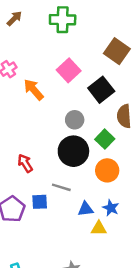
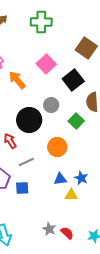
black circle: (73, 151) -> (29, 120), moved
orange circle: (107, 170) -> (57, 147), moved
gray line: (61, 187) -> (26, 162), moved, turned -42
blue square: (40, 202) -> (22, 188), moved

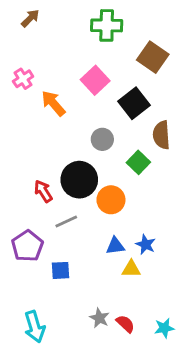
green cross: (41, 22) -> (107, 25), moved
black circle: (29, 120) -> (79, 180), moved
blue square: (22, 188) -> (61, 270), moved

